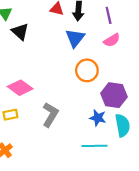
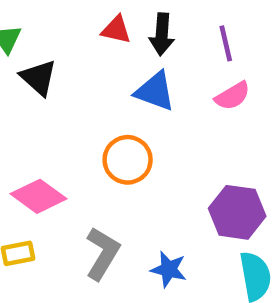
blue triangle: (75, 38) -> (155, 91), turned -48
orange circle: (87, 70) -> (128, 160), moved
blue star: (98, 118) -> (169, 269), moved

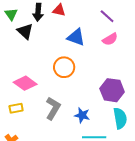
black arrow: (162, 34) -> (38, 12), moved
purple line: (226, 43) -> (107, 16), turned -35

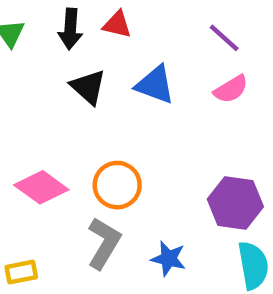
black triangle: (25, 31) -> (88, 87), moved
orange circle: (64, 67) -> (117, 185), moved
yellow rectangle: (16, 108) -> (21, 272), moved

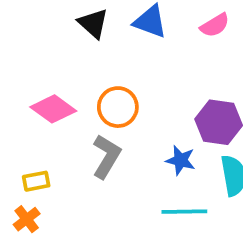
blue star: (168, 259) -> (181, 160), moved

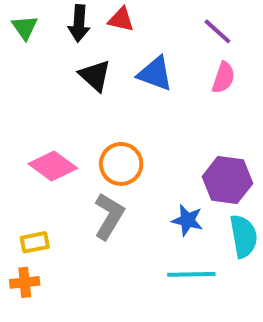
pink semicircle: (215, 25) -> (223, 78), turned -40
orange cross: (27, 219) -> (25, 282), turned 32

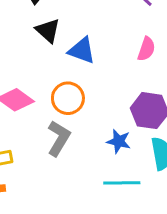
blue triangle: (155, 74) -> (82, 51), moved
pink semicircle: (223, 78) -> (146, 49), moved

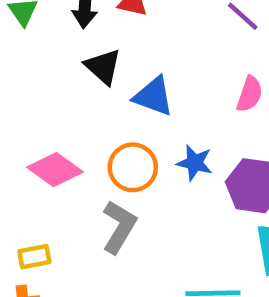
blue star: (119, 141) -> (195, 163), moved

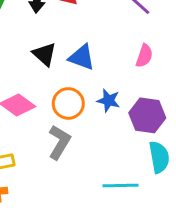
black triangle: (103, 67) -> (44, 54), moved

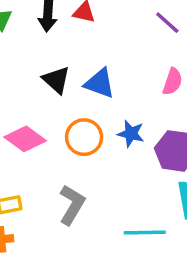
gray L-shape: (59, 142) -> (72, 205), moved

